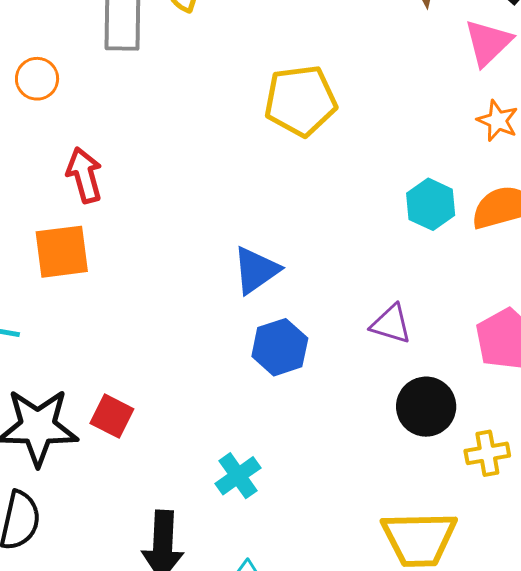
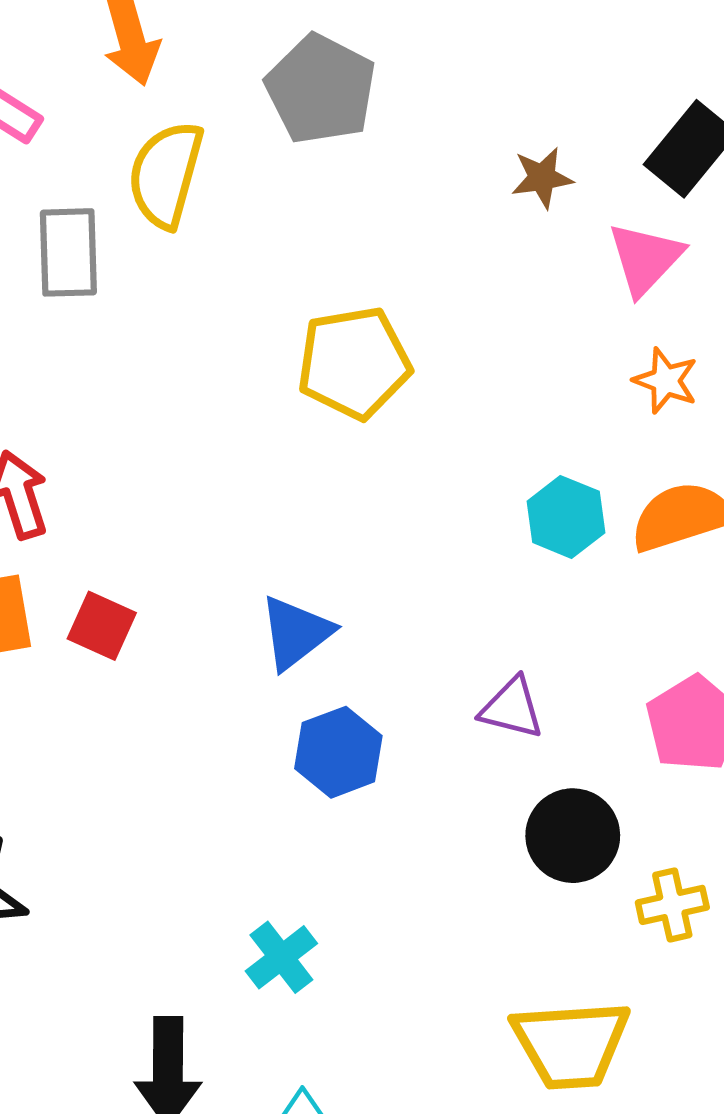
red square: (112, 416) -> (102, 626), moved

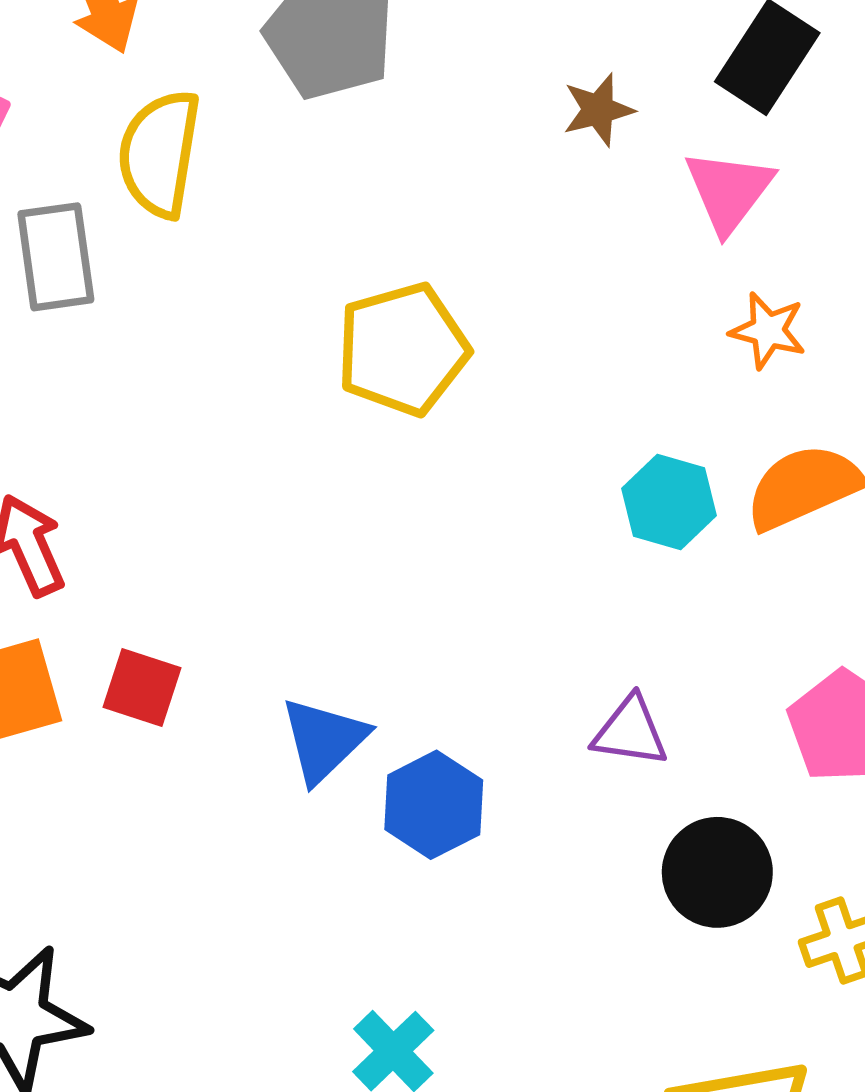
blue triangle: (296, 633) -> (324, 740), moved

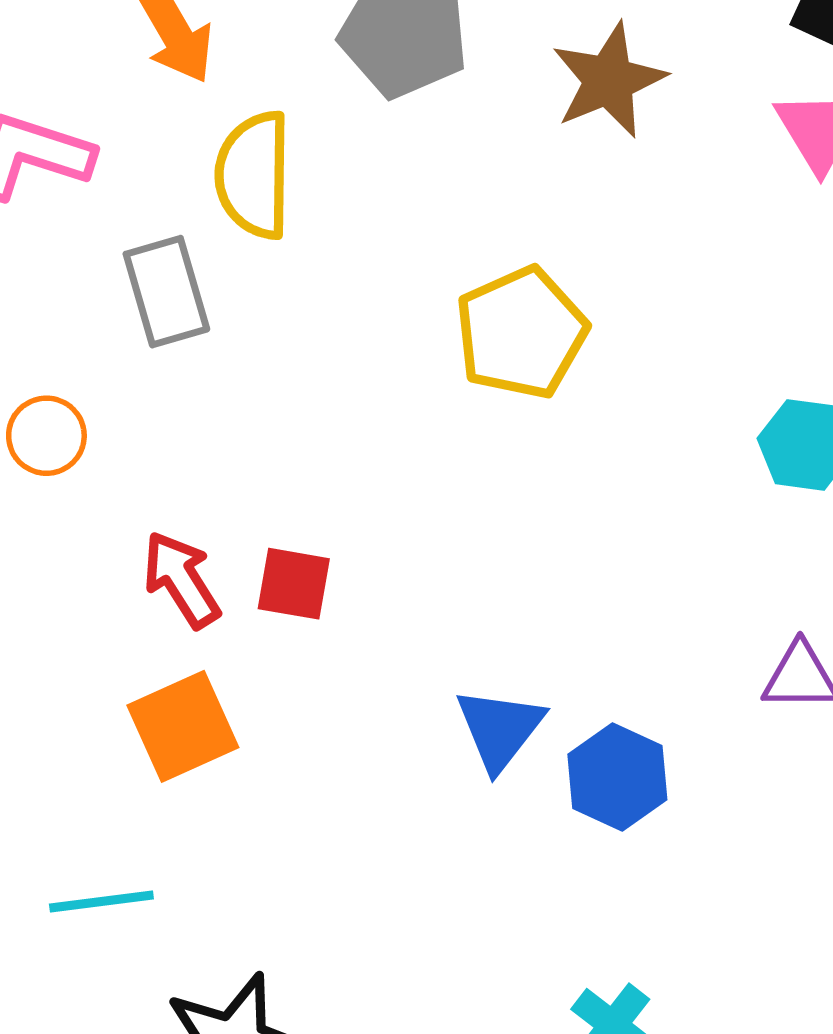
brown star: (598, 110) -> (609, 80), moved, size x1.6
red square: (142, 688) -> (294, 584), moved

